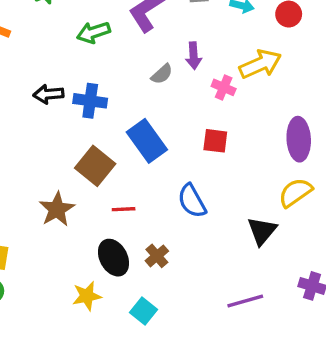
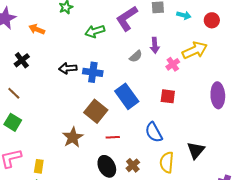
pink cross: (224, 87) -> (173, 64), turned 32
yellow semicircle: (295, 193) -> (167, 162), moved, turned -50

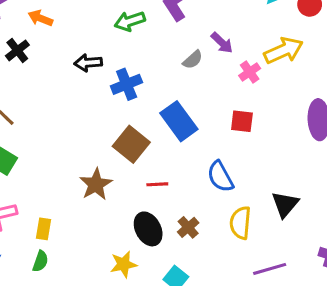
purple arrow: (155, 45) -> (222, 43), turned -42
black cross: (22, 60) -> (17, 50), moved
black arrow: (68, 68) -> (88, 63), moved
blue cross: (93, 72) -> (127, 84), turned -30

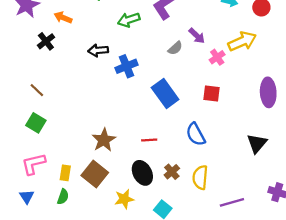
brown square: (131, 144) -> (95, 174), moved
black triangle: (285, 204) -> (257, 143), moved
yellow semicircle: (240, 223) -> (200, 177), moved

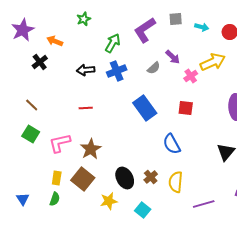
green arrow: (129, 20) -> (113, 43), turned 138
blue cross: (126, 66) -> (117, 71), moved
red line: (149, 140) -> (86, 108), moved
pink L-shape: (33, 164) -> (60, 143), moved

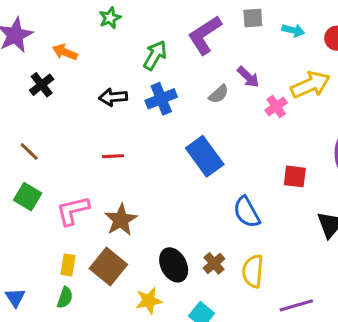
red square: (186, 108) -> (295, 176), moved

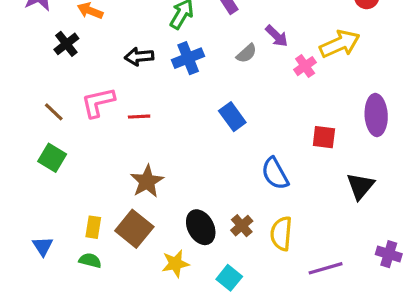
blue rectangle: (205, 156) -> (232, 117), size x0.7
pink L-shape: (73, 211) -> (98, 102), moved
blue triangle: (15, 298) -> (43, 246), moved
green semicircle: (65, 298) -> (90, 260), turned -95

